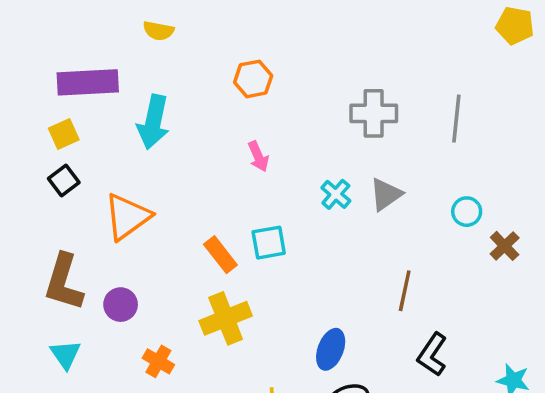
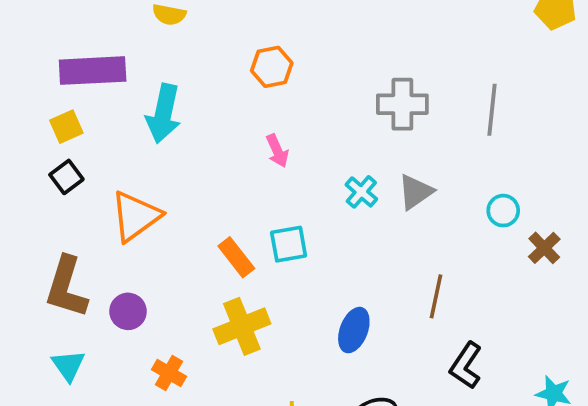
blue ellipse: (331, 349) -> (354, 330), moved

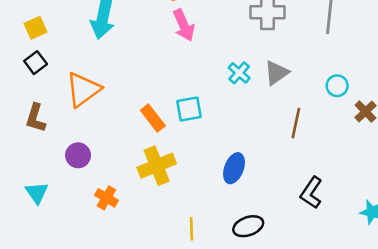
pink arrow: (277, 151) -> (184, 25), moved, size x1.4
brown L-shape: (66, 287) -> (36, 118), moved, size x0.7
brown line: (436, 296) -> (296, 123), moved

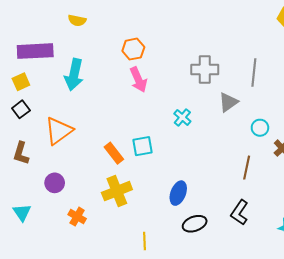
gray triangle: (277, 73) -> (228, 102), moved
brown line: (296, 123) -> (247, 168), moved
black ellipse: (248, 226) -> (195, 224), moved

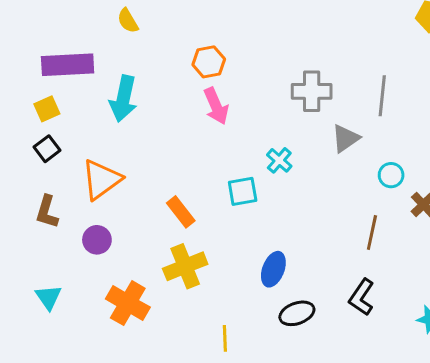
yellow semicircle: (77, 20) -> (128, 21), turned 48
cyan square: (142, 146) -> (243, 191), moved
purple circle: (55, 183) -> (97, 240), moved
orange cross: (77, 217) -> (128, 303), size x1.6

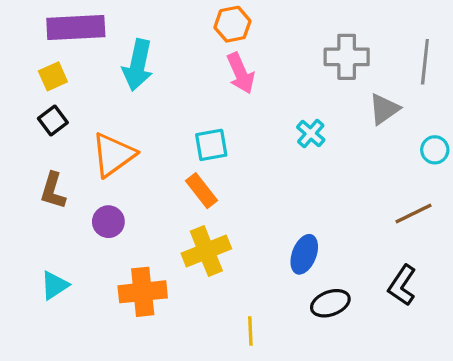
cyan square: (243, 191) -> (211, 145), moved
brown line: (372, 232) -> (414, 213), turned 52
cyan triangle: (48, 297) -> (55, 285), turned 32
orange cross: (128, 303) -> (143, 292), turned -36

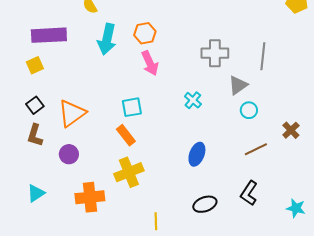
cyan arrow: (138, 65) -> (107, 39), moved
black square: (53, 120) -> (35, 105), moved
cyan circle: (435, 150) -> (249, 110), moved
blue ellipse: (304, 254) -> (197, 154), moved

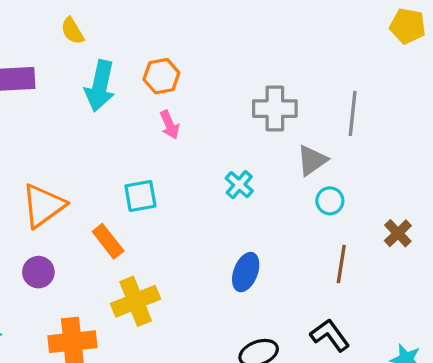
pink arrow: (150, 63) -> (170, 125), size x0.7
orange rectangle: (126, 135) -> (108, 241), moved
brown line: (256, 149) -> (341, 264), turned -55
black L-shape: (249, 193) -> (330, 335), turned 110

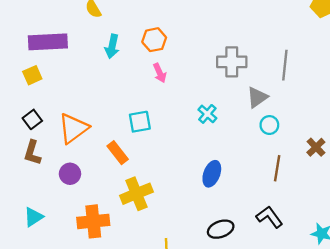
cyan arrow: (100, 86) -> (112, 46), size x0.7

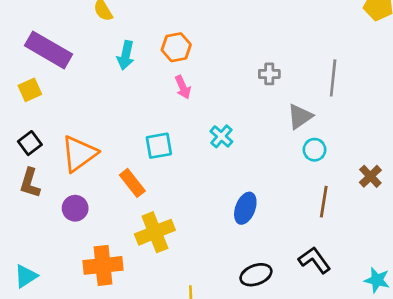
purple rectangle: (48, 42) -> (48, 50), turned 33
gray cross: (232, 62) -> (269, 74), size x0.6
cyan cross: (207, 114) -> (221, 136), moved
cyan triangle: (33, 217) -> (26, 276), moved

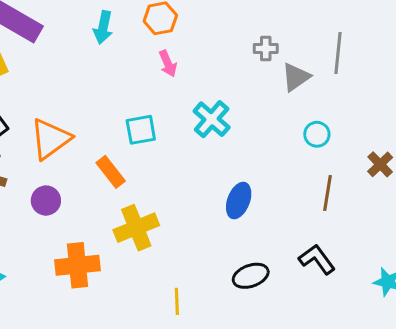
gray triangle: (300, 116) -> (296, 77), moved
cyan cross: (221, 136) -> (212, 119), size x1.4

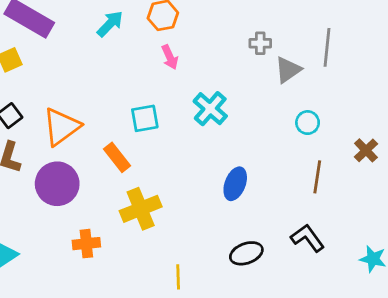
cyan arrow: (103, 27) -> (110, 24), turned -148
purple circle: (46, 201) -> (57, 184), size x1.6
orange cross: (78, 265) -> (86, 244), size x0.7

